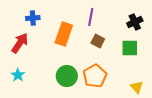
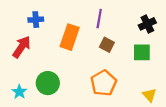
cyan star: (18, 75) -> (19, 92), moved
green circle: (67, 76) -> (48, 83), moved

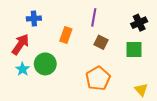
orange rectangle: (70, 37) -> (66, 35), size x0.7
green circle: (48, 83) -> (45, 64), moved
cyan star: (19, 92) -> (23, 69), moved

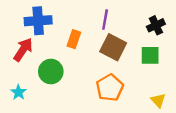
blue cross: (34, 18) -> (38, 21), size x1.6
brown square: (101, 42) -> (113, 47), size x1.6
cyan star: (23, 69) -> (18, 92), moved

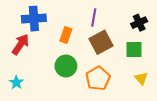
brown square: (113, 47) -> (101, 42), turned 35
green circle: (51, 72) -> (66, 66), moved
yellow triangle: (158, 100) -> (141, 78), moved

